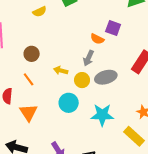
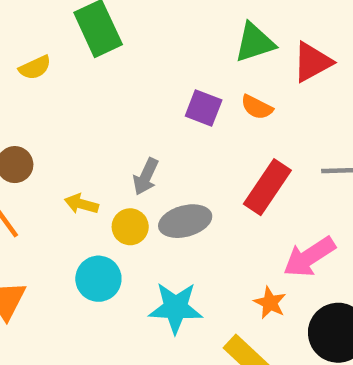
orange semicircle: (97, 39) -> (257, 107), moved

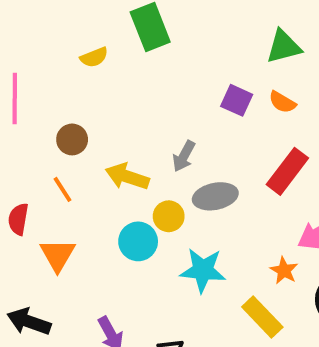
yellow arrow: (81, 204) -> (127, 177), size x1.5
yellow circle: (130, 227) -> (169, 216), moved

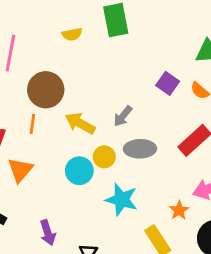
brown circle: (72, 139) -> (46, 90), size x1.6
orange line: (62, 189) -> (32, 124), turned 30

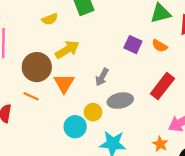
yellow arrow: (80, 123) -> (67, 50), moved, turned 130
orange line: (32, 124) -> (31, 96), turned -63
orange triangle: (20, 170) -> (64, 83), moved

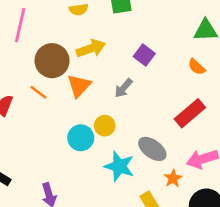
purple square: (133, 45) -> (144, 55), moved
gray ellipse: (120, 101) -> (152, 149), moved, turned 35

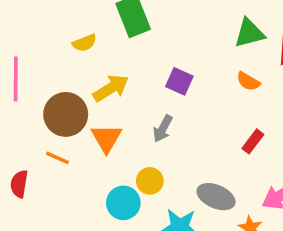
red rectangle: (190, 113) -> (253, 141), size x0.6

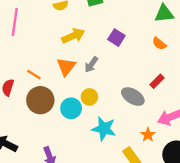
brown circle: (66, 114) -> (40, 100), moved
gray arrow: (163, 129) -> (91, 65), moved
gray ellipse: (216, 197) -> (133, 96), moved

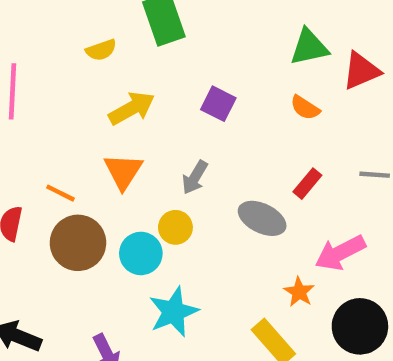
gray arrow: (91, 65) -> (195, 177), moved
cyan star: (104, 129) -> (174, 312), moved, turned -30

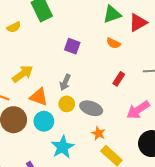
yellow arrow: (132, 108) -> (23, 74), moved
orange triangle: (123, 171) -> (39, 97), moved, turned -36
gray ellipse: (262, 218) -> (91, 108), moved
yellow circle: (175, 227) -> (67, 104), moved
orange star: (299, 292) -> (98, 133), moved

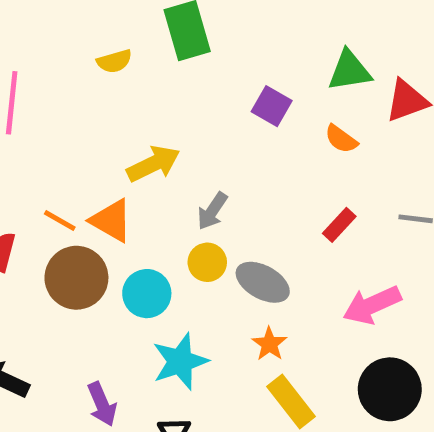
purple square: (72, 46) -> (272, 106), moved
yellow arrow: (23, 74) -> (153, 164), moved
orange triangle: (39, 97) -> (111, 221), moved

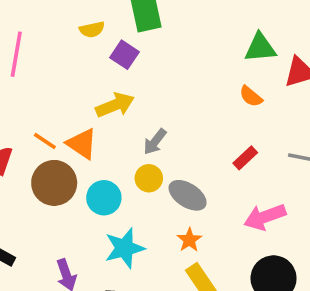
purple square: (272, 106) -> (124, 55), moved

